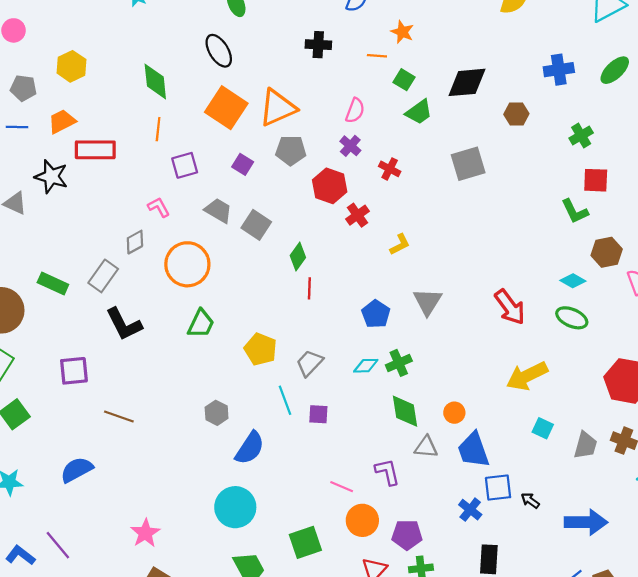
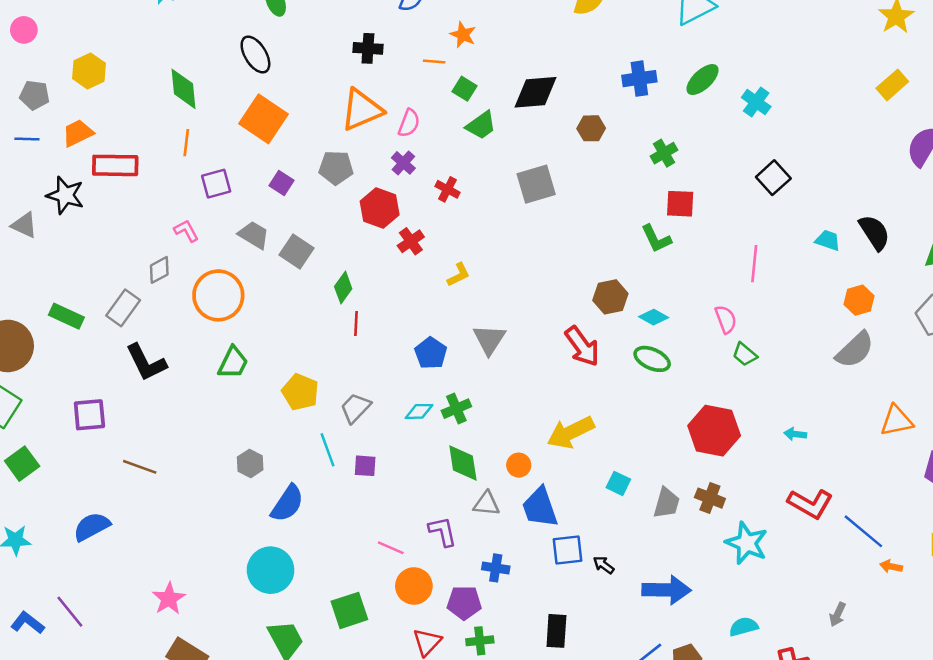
orange triangle: (278, 108) -> (362, 110), moved
brown hexagon: (607, 252) -> (610, 297), moved
yellow arrow: (527, 376) -> (571, 432), moved
blue cross: (470, 510) -> (496, 568), moved, turned -30

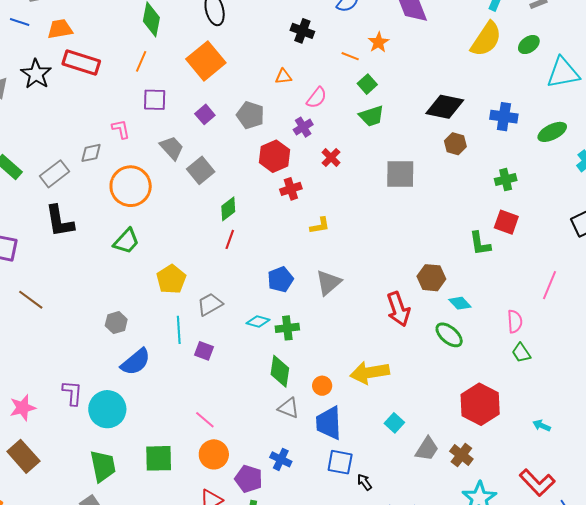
black diamond: (536, 92) -> (445, 107), moved
orange triangle: (362, 110) -> (283, 77), size x0.5
purple L-shape: (443, 531) -> (72, 393), moved

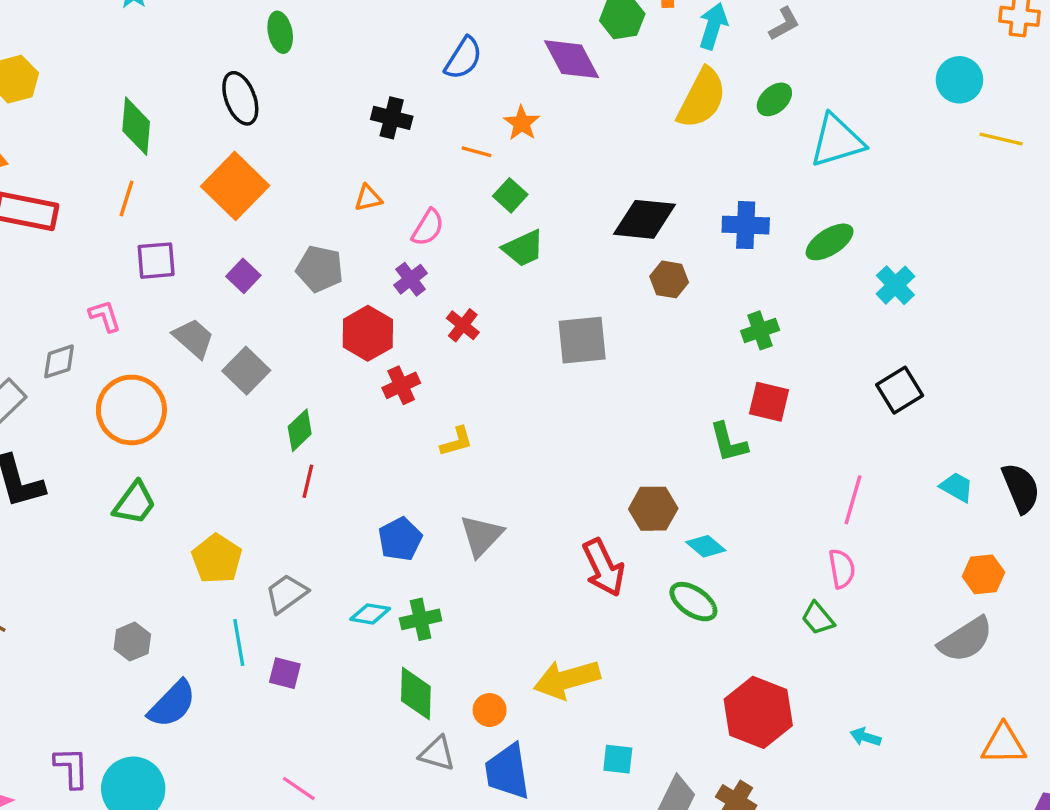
pink semicircle: (515, 321) -> (842, 569), moved
cyan square: (394, 423) -> (618, 759), turned -30

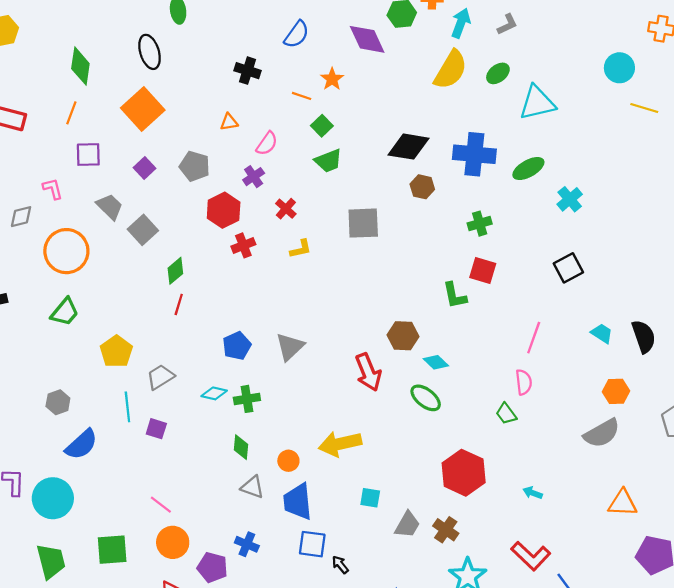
blue cross: (746, 225) -> (474, 154), size x1.4
yellow L-shape: (456, 442) -> (301, 249), moved
green diamond: (416, 694) -> (241, 447), size x0.7

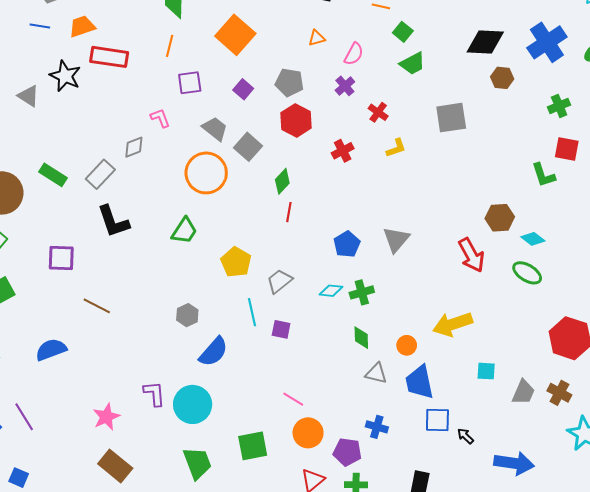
blue cross: (474, 154) -> (547, 42), turned -33
red hexagon: (224, 210) -> (296, 120), moved
orange circle: (66, 251) -> (206, 173), moved

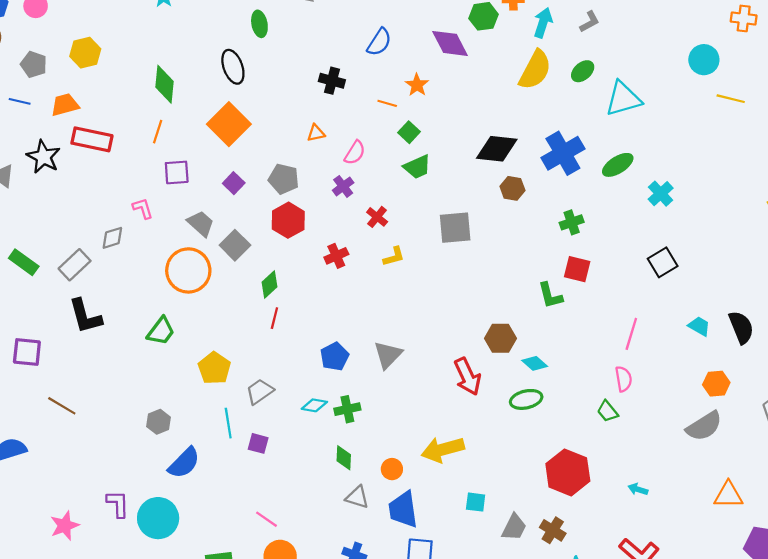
green ellipse: (527, 273) -> (526, 399), turned -48

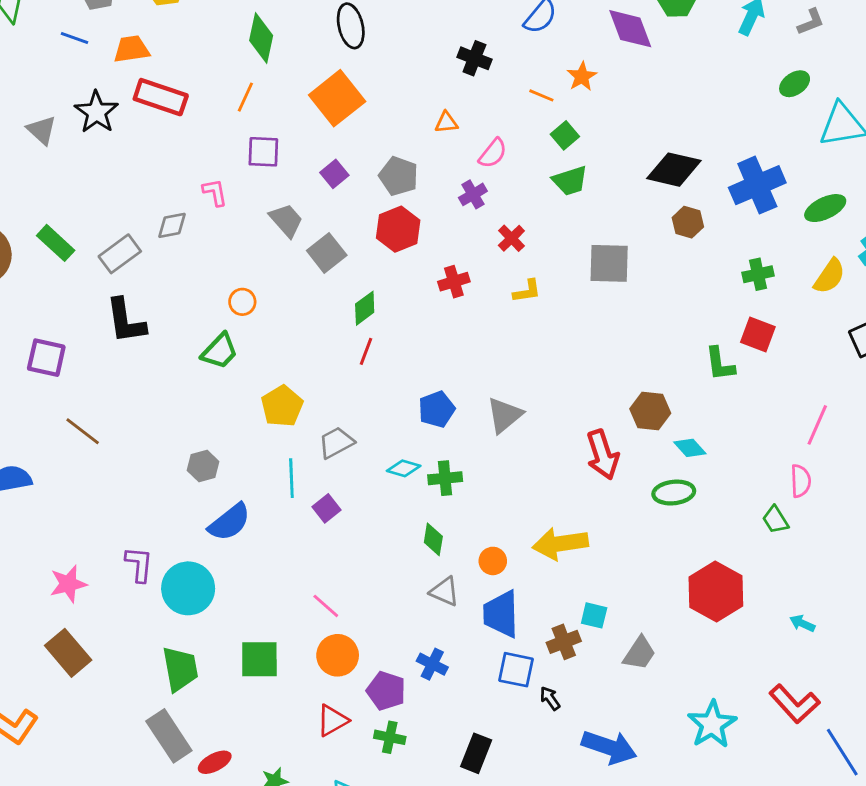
yellow semicircle: (535, 70) -> (829, 276), moved, size x0.7
orange circle: (188, 270) -> (242, 302), moved, size x0.5
purple square: (258, 443) -> (327, 508), turned 30
brown cross: (553, 530) -> (564, 642), moved, turned 30

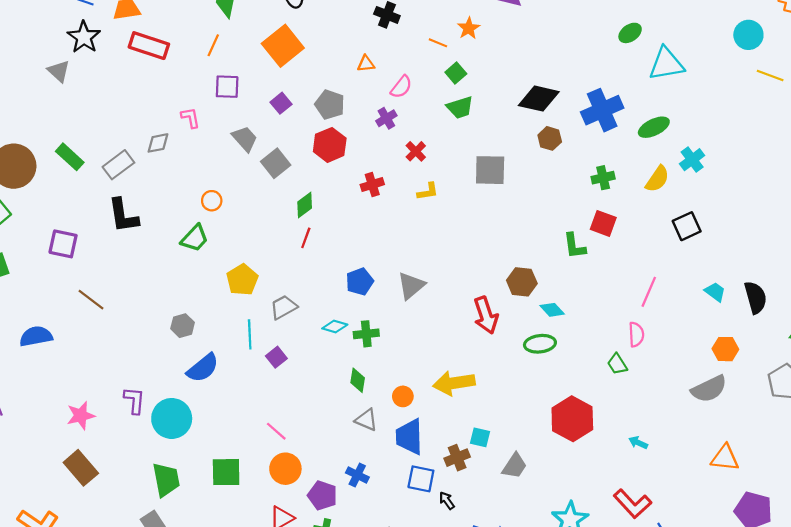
black star: (96, 112) -> (84, 37), moved

